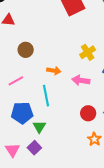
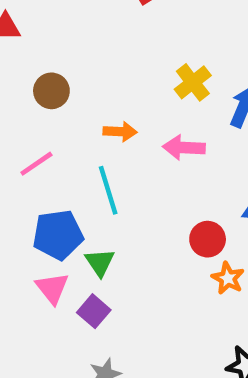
red circle: (88, 113) -> (208, 239), moved
pink triangle: (12, 150) -> (52, 288), moved

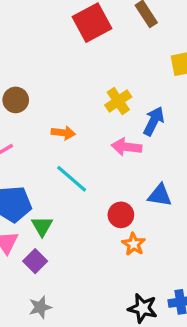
pink arrow: (184, 148) -> (127, 147), moved
cyan line: (108, 190) -> (72, 179), moved, turned -36

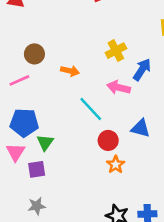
brown circle: (16, 100) -> (34, 54), moved
cyan line: (72, 179) -> (91, 109), moved
purple square: (35, 261) -> (37, 169), turned 30

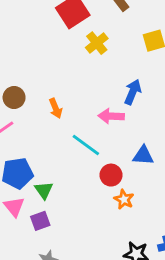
yellow cross: (116, 51) -> (97, 43), moved
orange arrow: (70, 71) -> (56, 108), turned 66

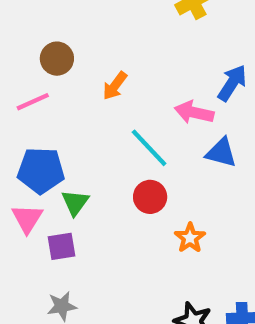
orange arrow: (56, 108) -> (115, 86), turned 48
blue triangle: (143, 155) -> (221, 153), moved
red circle: (111, 175) -> (150, 197), moved

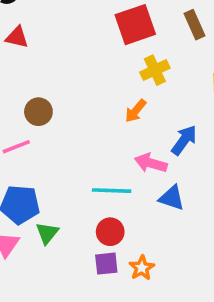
orange arrow: (115, 86) -> (136, 111), moved
cyan line: (149, 148) -> (112, 191), turned -48
purple square: (62, 246) -> (106, 264), moved

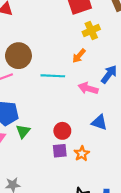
brown circle: (38, 112) -> (18, 56), size x1.5
cyan line: (112, 191) -> (53, 76), moved
blue triangle: (172, 198) -> (99, 122), moved

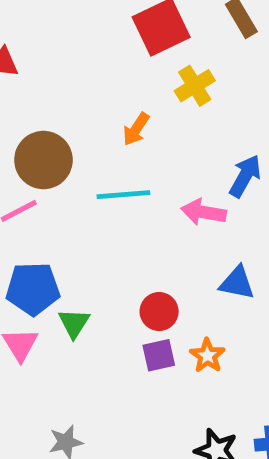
orange arrow: (79, 56) -> (136, 129), moved

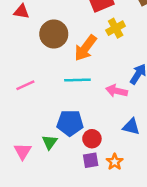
orange arrow: (136, 129) -> (85, 48), size x1.6
brown circle: (43, 160) -> (54, 34), moved
blue pentagon: (33, 289) -> (70, 123), moved

